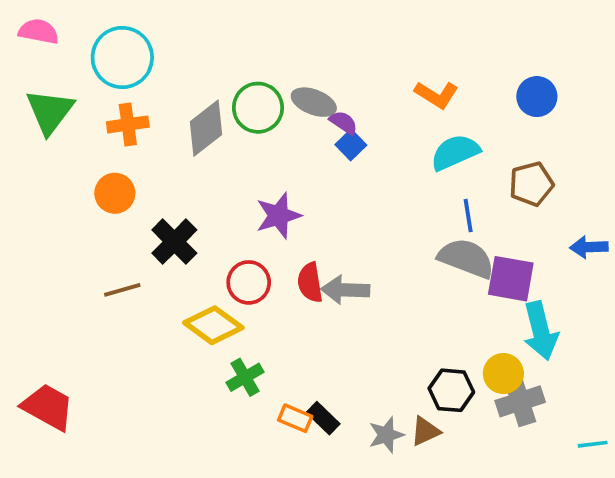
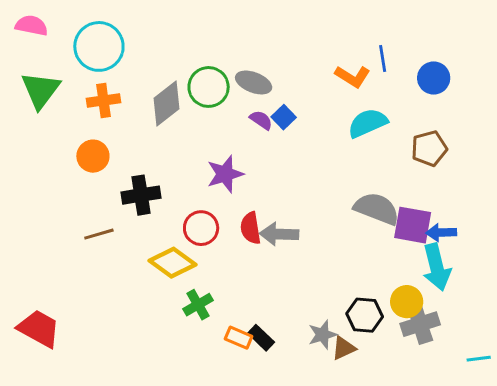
purple semicircle: (344, 123) -> (261, 120), moved
blue line: (468, 216) -> (383, 58), moved
black cross: (174, 242) -> (141, 195), turned 36
blue arrow: (589, 247) -> (441, 233), moved
gray star: (386, 435) -> (323, 335), moved

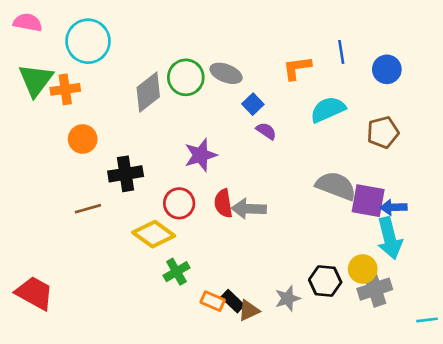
orange L-shape: (353, 76) -> (297, 68), moved, turned 140
orange cross: (103, 101) -> (65, 89), moved
purple semicircle: (261, 120) -> (266, 131), moved
brown triangle: (344, 348) -> (249, 311), moved

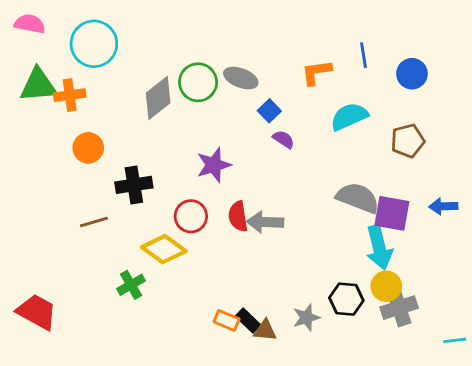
green triangle: (36, 80) -> (38, 85), turned 48
blue arrow: (394, 207) -> (443, 206), moved
cyan arrow: (389, 238) -> (379, 248), moved
green cross: (176, 272) -> (131, 285), moved
brown triangle: (249, 311) -> (265, 330), turned 30

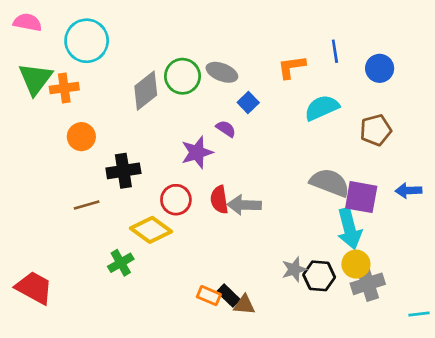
green triangle: (38, 85) -> (35, 79), turned -48
purple semicircle: (284, 139) -> (226, 129), moved
gray star: (306, 318) -> (294, 269), moved

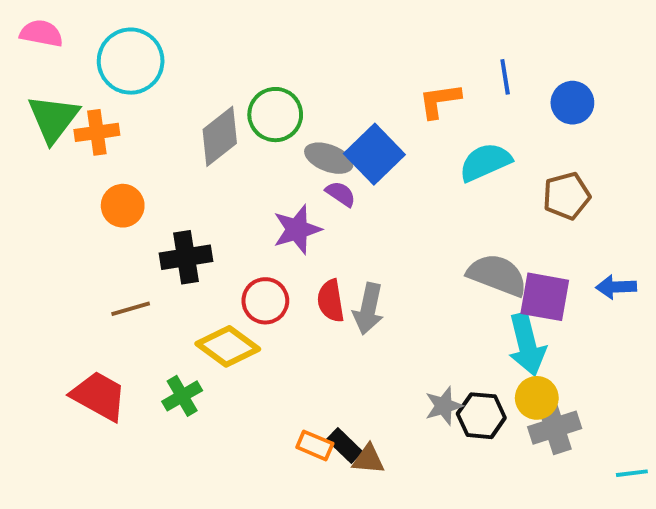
gray ellipse: (222, 72) -> (329, 158), moved
blue square: (248, 102) -> (374, 154), size x1.8
gray arrow: (244, 205) -> (368, 309), turned -80
red trapezoid: (34, 288) -> (99, 396), moved

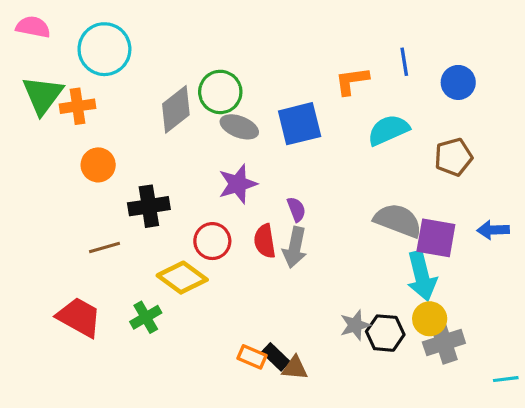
blue square: (374, 154) -> (300, 124), turned 30
gray ellipse: (329, 158) -> (239, 127), moved
purple semicircle: (341, 194) -> (296, 209), moved, turned 35

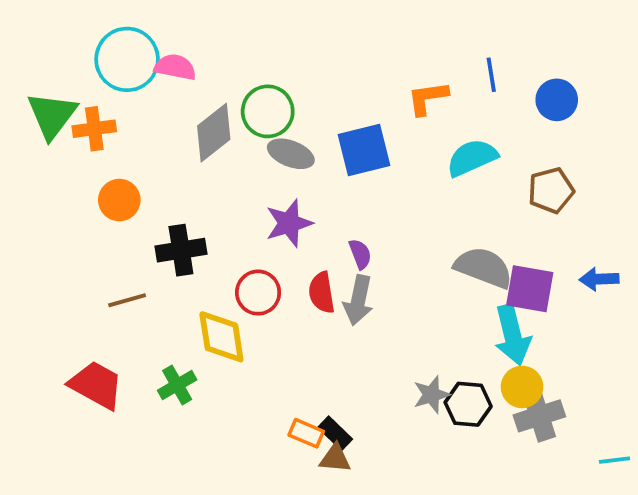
pink semicircle: (33, 27) -> (175, 67), moved
yellow diamond: (182, 278) -> (221, 337), turned 45
brown triangle: (295, 368) -> (335, 458), moved

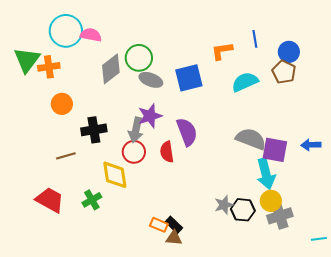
brown pentagon: (551, 190) -> (284, 72), moved, turned -30
purple semicircle: (360, 254) -> (187, 132), size x1.8
gray arrow: (358, 300) -> (136, 130), moved

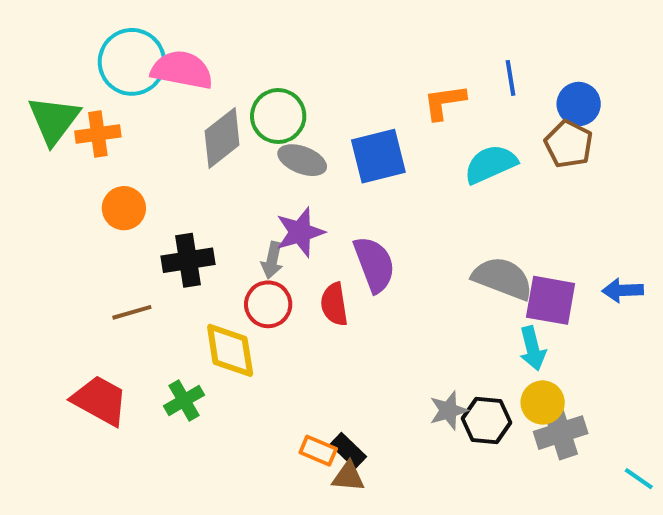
pink semicircle: (91, 35) -> (182, 70), size x1.4
gray arrow: (136, 130) -> (272, 260), size x0.7
cyan arrow: (266, 174) -> (533, 348), size x0.7
cyan line: (319, 239) -> (639, 479), turned 42

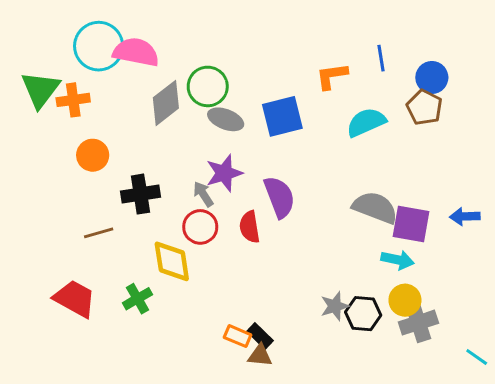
gray arrow: (272, 260) -> (203, 194), turned 135
cyan arrow: (533, 348) -> (397, 260), turned -64

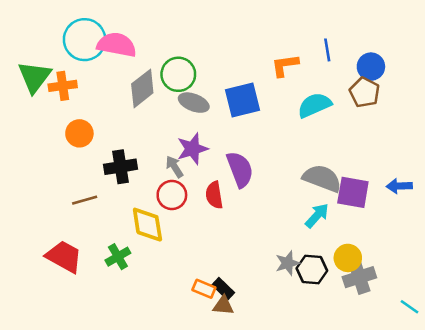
cyan arrow: (397, 260) -> (317, 216), moved, turned -60

